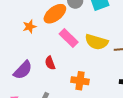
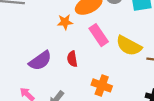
orange star: (30, 27) -> (65, 22), moved

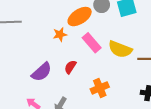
red semicircle: (72, 59) -> (70, 67), turned 48
orange cross: (102, 85) -> (100, 88), turned -36

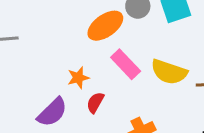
orange star: (60, 34) -> (78, 78), moved

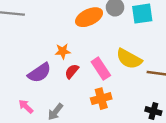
pink rectangle: (126, 64) -> (101, 69), moved

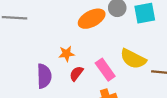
purple semicircle: (39, 73) -> (44, 76), turned -55

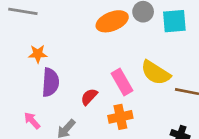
orange star: (67, 54) -> (38, 54), moved
red semicircle: (76, 73) -> (89, 97), moved

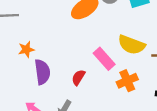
orange cross: (120, 117) -> (127, 81), moved

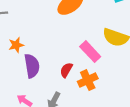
orange cross: (127, 81) -> (88, 80), moved

